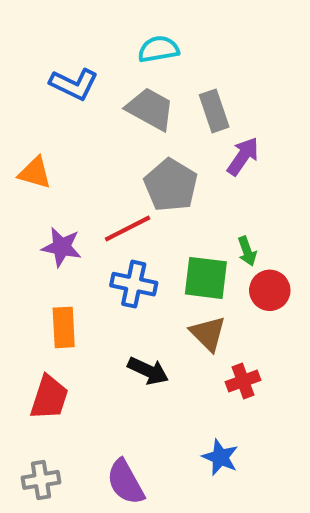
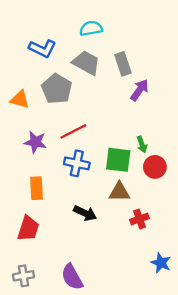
gray pentagon: (171, 185) -> (57, 89), moved
brown triangle: (208, 334) -> (119, 192), turned -45
blue star: (220, 457) -> (161, 263), moved

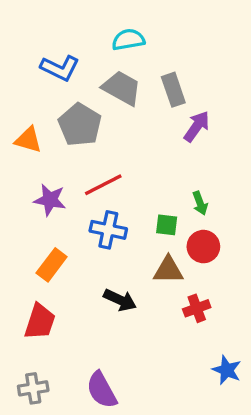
green square: (118, 160) -> (167, 225), size x0.6
red circle: (155, 167) -> (203, 247), moved
orange rectangle: (37, 188) -> (52, 265), turned 40

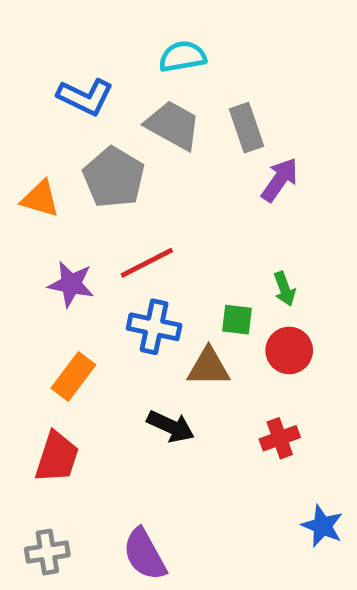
brown triangle: (168, 270) -> (209, 367), moved

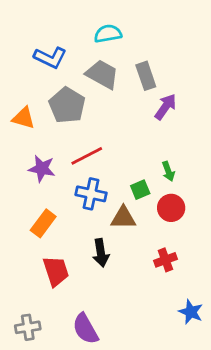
green square: (237, 320) -> (140, 190), turned -30
black arrow: (171, 426) -> (101, 253), turned 56
red trapezoid: (57, 457) -> (56, 271), moved, turned -36

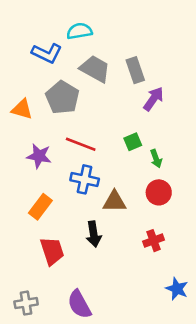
cyan semicircle: (108, 34) -> (79, 31), moved
red line: (87, 156) -> (81, 144), turned 48
green square: (140, 190) -> (133, 142), moved

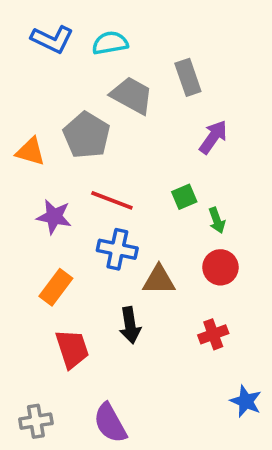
blue L-shape: (47, 53) -> (52, 39), moved
gray rectangle: (135, 70) -> (188, 77), moved

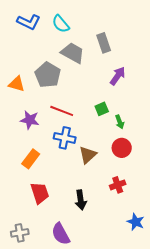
cyan semicircle: (110, 43) -> (61, 24), turned -120
brown triangle: (159, 280) -> (88, 155), turned -42
black arrow: (130, 325) -> (81, 200), moved

